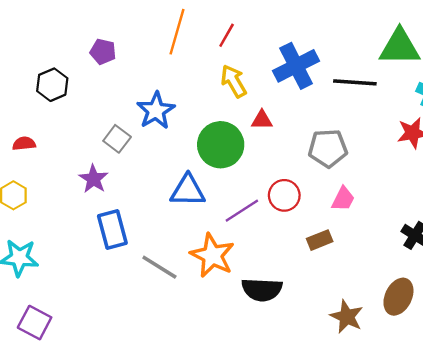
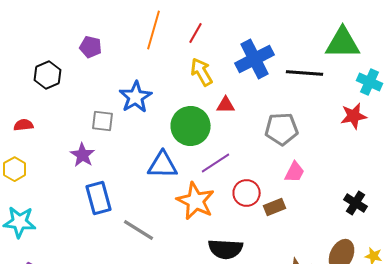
gray square: (117, 139) -> (103, 121), turned -30
red circle: (284, 195) -> (247, 193), moved
purple line: (242, 211) -> (216, 163), moved
orange star: (212, 255) -> (196, 201), moved

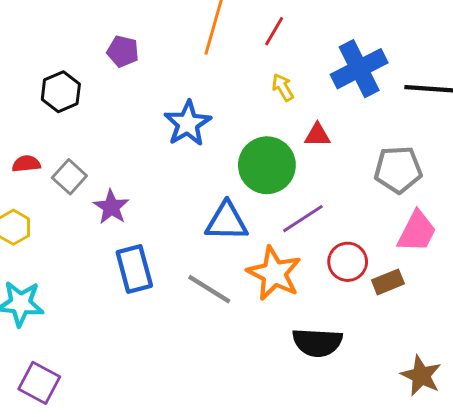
yellow arrow: (202, 72) -> (283, 87), size x0.7
gray square: (103, 121) -> (69, 177), moved, turned 35
pink trapezoid: (295, 172) -> (417, 232), size x1.4
gray line: (139, 230) -> (209, 289), moved

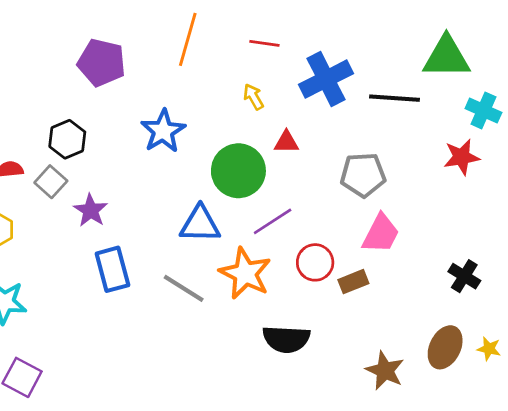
red line: (274, 31) -> (264, 43), moved, turned 68
purple pentagon: (123, 51) -> (102, 63), size x1.6
black hexagon: (61, 92) -> (67, 139), moved

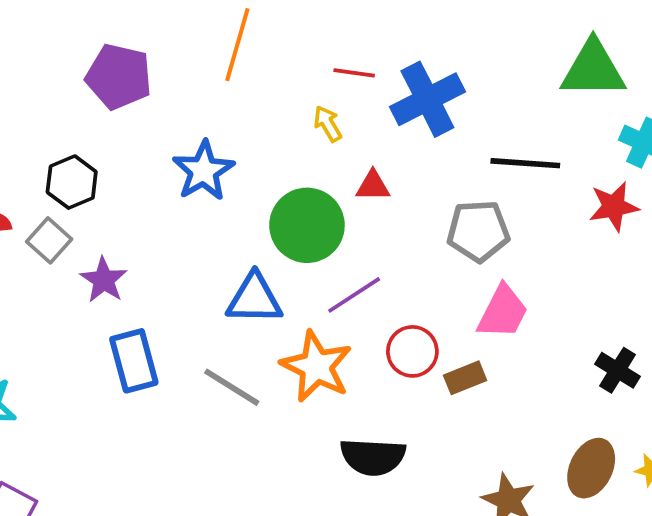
red line: (264, 43) -> (354, 73), moved
black line: (394, 98) -> (525, 163), moved

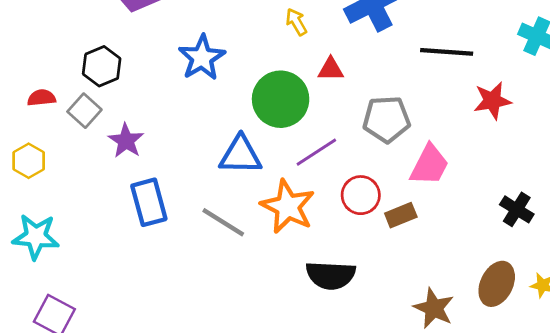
red star: (614, 207) -> (492, 101), moved
gray pentagon: (478, 231) -> (386, 119), moved

